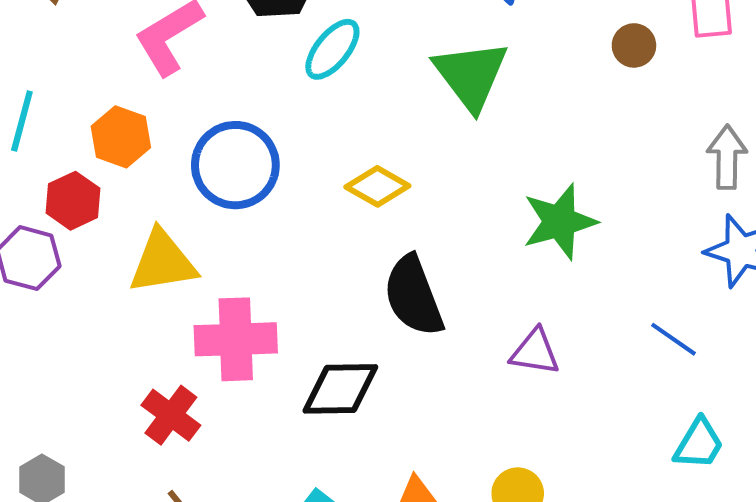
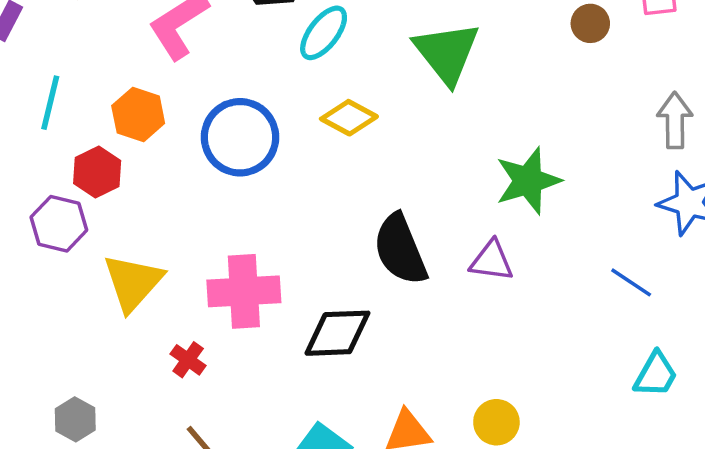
yellow diamond: (377, 186) -> (349, 118), moved
yellow triangle: (163, 262) -> (133, 282), moved, turned -38
purple triangle: (535, 352) -> (492, 261), moved
red cross: (171, 415) -> (188, 360), size x0.7

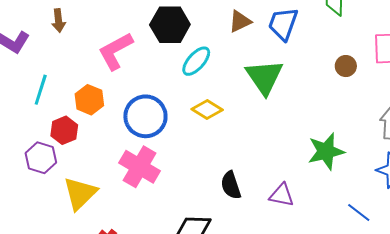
green star: (528, 181) -> (326, 151), moved
black semicircle: (400, 249) -> (231, 185), size x0.7
pink cross: (244, 291) -> (140, 167), moved, turned 30

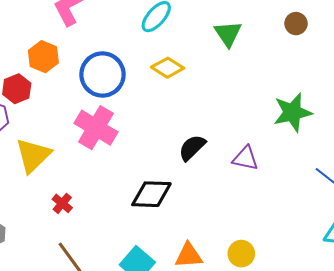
brown circle: (346, 66) -> (296, 24), moved
green triangle: (264, 77) -> (228, 34), size x0.7
black semicircle: (231, 185) -> (192, 148), turned 64

